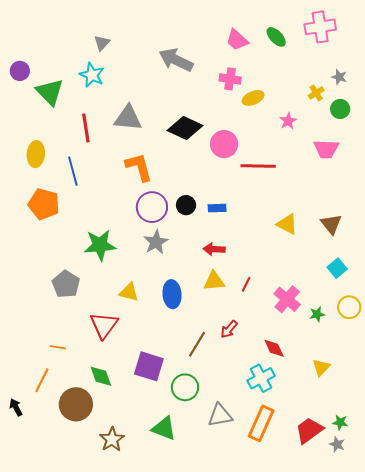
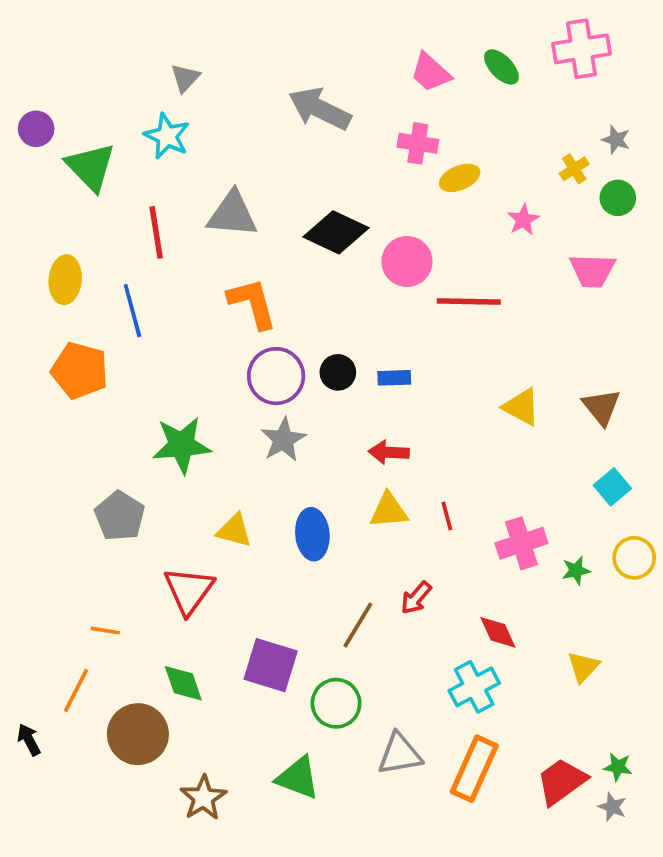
red line: (246, 284) -> (447, 516), turned -42
pink cross: (287, 299) -> (521, 543), turned 32

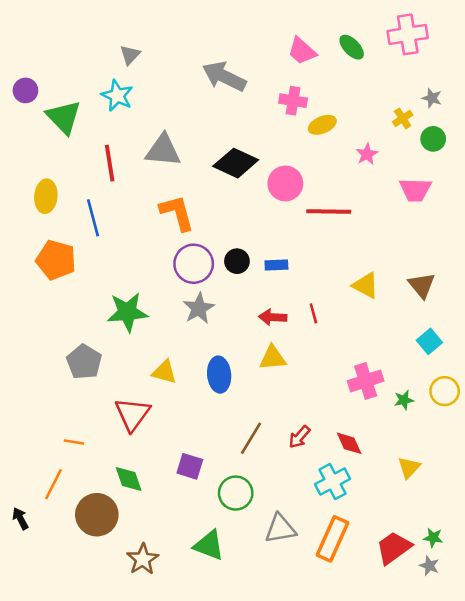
red line: (447, 516) -> (313, 313), moved
red arrow: (416, 598) -> (299, 437), moved
purple square: (271, 665) -> (190, 466), size x0.7

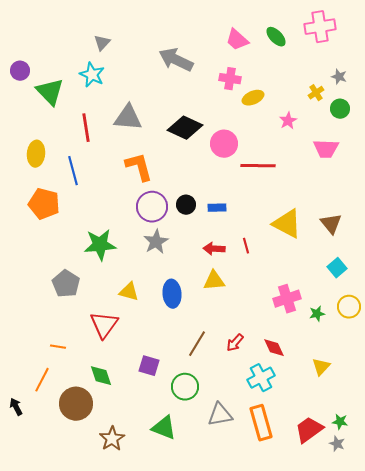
yellow triangle: (366, 285) -> (287, 224), size x1.4
orange rectangle: (333, 539) -> (261, 423), turned -40

